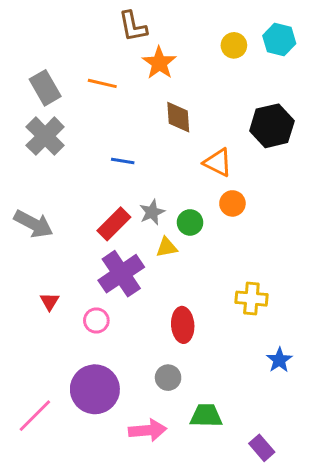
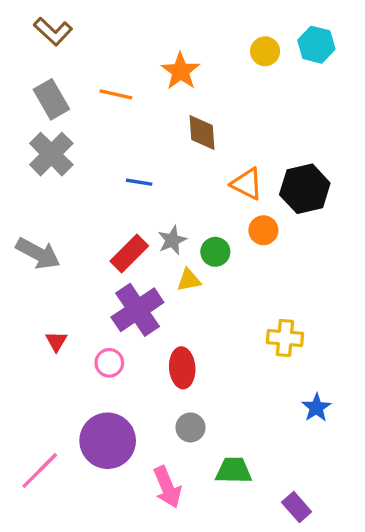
brown L-shape: (133, 26) -> (53, 31), moved, turned -36
black hexagon: (272, 126) -> (305, 189), moved
red ellipse: (183, 325) -> (182, 368), moved
pink arrow: (148, 430) -> (167, 487), turned 72

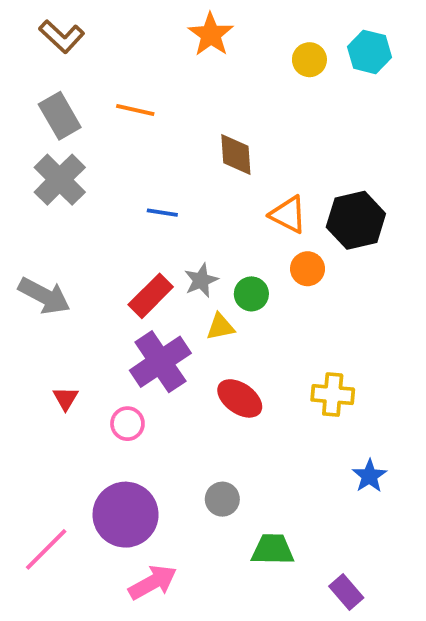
orange star: (181, 71) -> (211, 34), moved
red ellipse: (182, 368) -> (240, 398), moved, turned -51
pink arrow: (167, 487) -> (153, 582), moved, turned -96

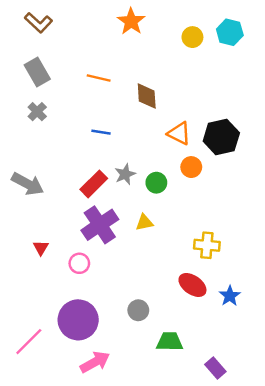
orange line: (135, 110) -> (99, 78), moved
gray cross: (60, 180) -> (37, 112), size x0.6
yellow triangle: (220, 327) -> (144, 222), moved
red ellipse: (240, 398) -> (192, 285), moved

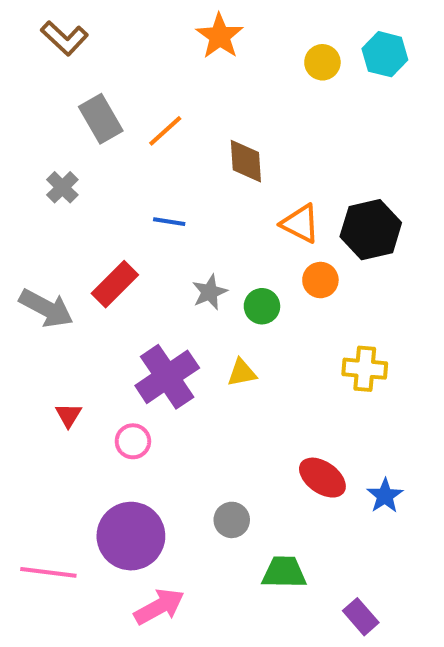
gray rectangle: (37, 72) -> (101, 119), moved
orange line: (99, 78) -> (165, 131), turned -55
red rectangle: (94, 184) -> (115, 284), moved
yellow cross: (207, 245) -> (365, 369), moved
pink line: (29, 342) -> (48, 572), turned 52

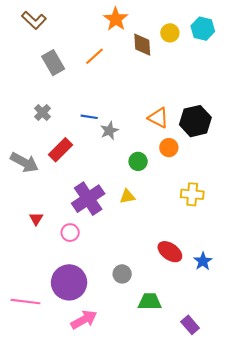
orange line: (165, 131) -> (95, 56), moved
brown diamond: (246, 161) -> (142, 45), moved
gray cross: (62, 187) -> (42, 113), moved
gray star: (210, 292) -> (109, 131), moved

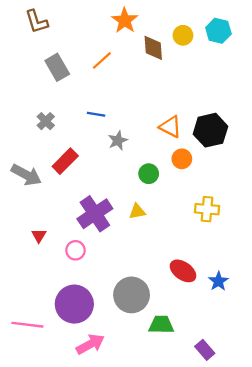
brown L-shape: (34, 20) -> (37, 22), turned 30
blue line: (89, 117) -> (96, 114), moved
gray circle: (122, 274) -> (132, 295), size x1.8

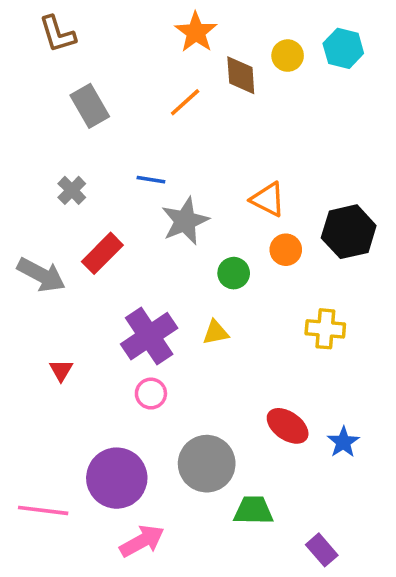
orange line: (102, 60) -> (185, 102), moved
black hexagon: (210, 130) -> (349, 232), moved
gray star: (118, 141) -> (185, 221), size x1.5
pink circle: (75, 250) -> (151, 394), moved

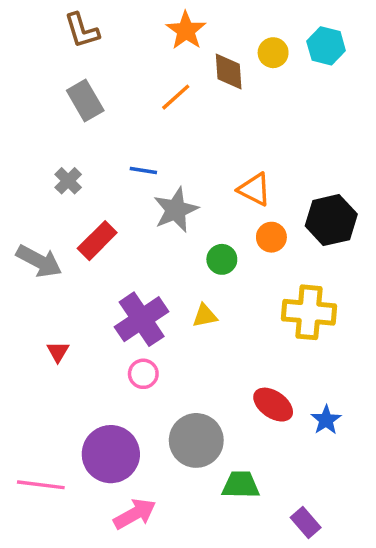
brown L-shape: (57, 34) -> (82, 30), moved
yellow cross: (325, 329) -> (309, 312), size x1.4

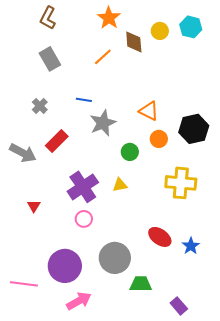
brown L-shape: (82, 30) -> (48, 18), turned 45

